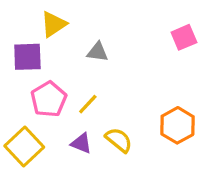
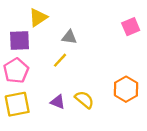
pink pentagon: (49, 99) -> (16, 71), moved
yellow line: (88, 104) -> (60, 60), moved
yellow square: (24, 147) -> (17, 104), turned 32

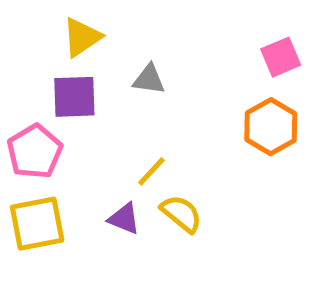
purple square: (19, 41) -> (74, 97), moved
yellow line: (60, 60) -> (151, 171), moved
orange hexagon: (126, 89) -> (271, 127), moved

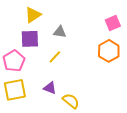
yellow line: (151, 171) -> (55, 57), moved
yellow semicircle: (181, 214) -> (71, 101), moved

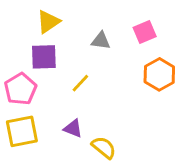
pink square: (113, 23) -> (145, 32), moved
gray triangle: (60, 32) -> (101, 41), moved

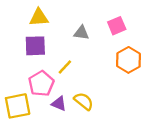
yellow triangle: (48, 22) -> (39, 17), turned 30
pink pentagon: (20, 89) -> (41, 84), moved
yellow semicircle: (104, 147) -> (84, 101), moved

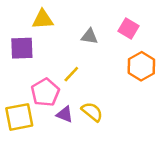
pink square: (117, 26) -> (128, 29), turned -36
purple square: (35, 46) -> (22, 48), moved

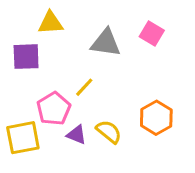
gray triangle: (89, 36) -> (106, 43), size x1.5
orange hexagon: (141, 66) -> (156, 118), moved

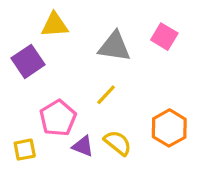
purple square: (26, 57) -> (28, 61), turned -32
yellow line: (84, 87) -> (106, 95), moved
yellow square: (23, 138) -> (25, 150), size x0.6

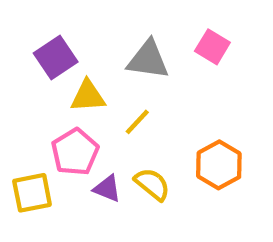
yellow triangle: (55, 25) -> (88, 96), moved
purple square: (28, 61) -> (56, 57), moved
yellow square: (25, 150) -> (32, 193), size x1.4

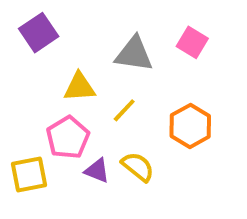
purple square: (56, 57) -> (39, 33), moved
orange hexagon: (219, 165) -> (190, 126), moved

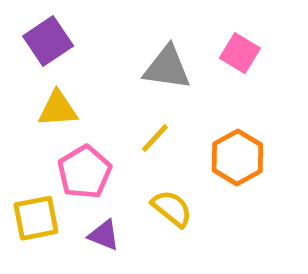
yellow triangle: (79, 87) -> (58, 109), moved
purple triangle: (97, 171) -> (104, 235), moved

